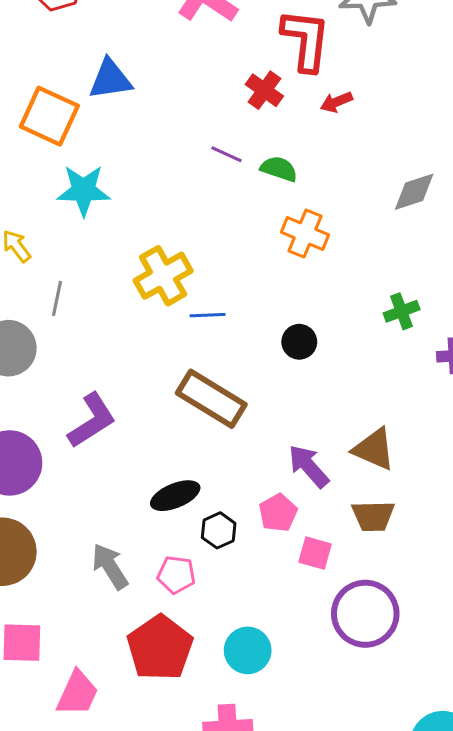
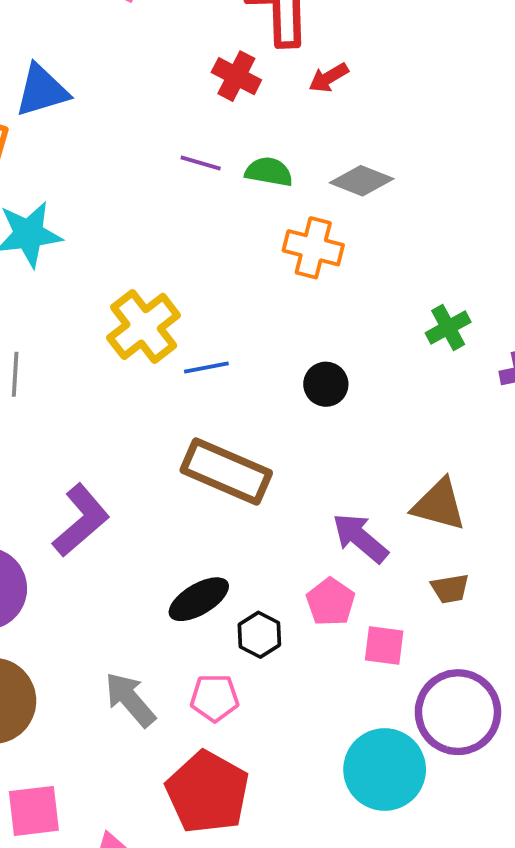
gray diamond: (414, 192) -> (362, 181), moved, turned 48
brown trapezoid: (373, 516) -> (450, 589), size x0.7
cyan circle: (248, 650) -> (385, 770), moved, size x1.4

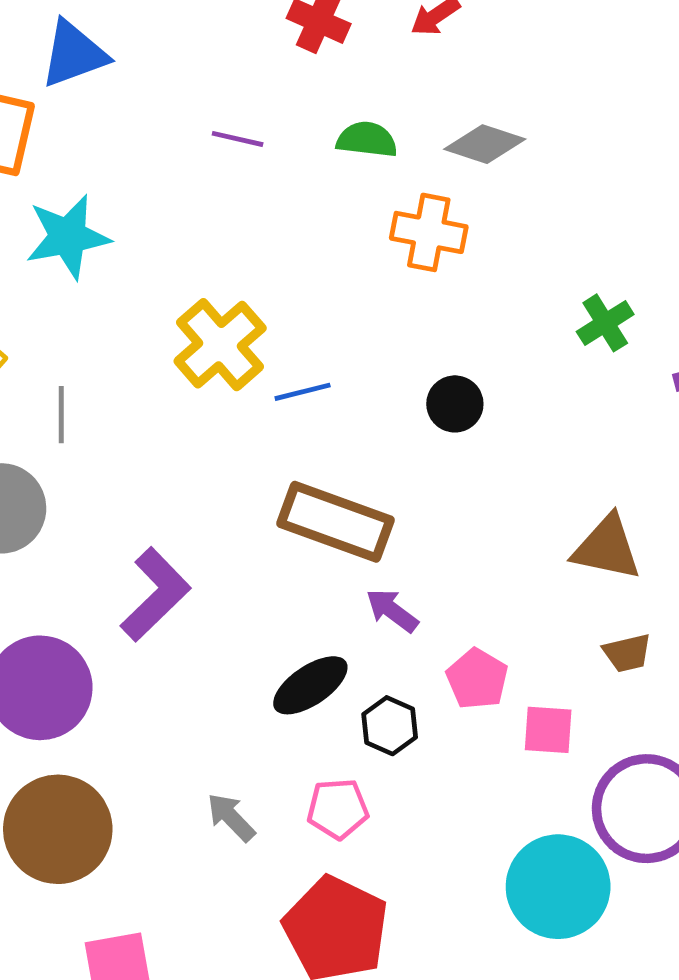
purple line: (201, 163) -> (238, 139), moved
purple arrow: (360, 538) -> (392, 610), moved, size x0.7
gray arrow: (130, 700) -> (231, 817), size x0.7

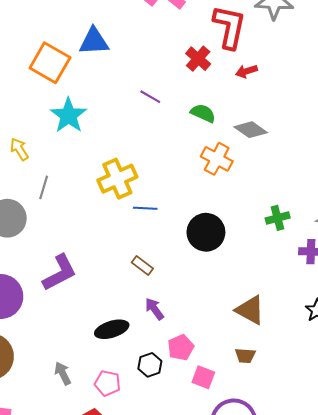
cyan star: (68, 237) -> (69, 115), turned 30
black circle: (455, 404) -> (206, 232), size x1.6
brown rectangle: (335, 522) -> (142, 266), size x0.5
black hexagon: (390, 726) -> (150, 365), moved

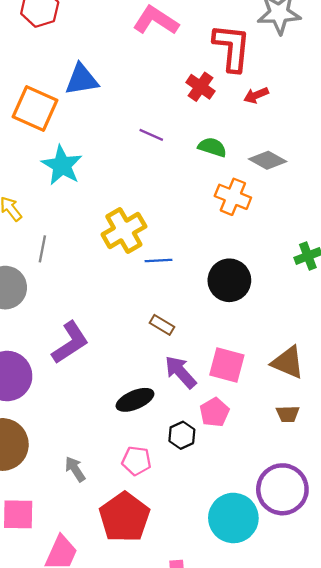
purple arrow: (154, 309) -> (181, 372), size x1.4
gray arrow: (63, 373) -> (75, 469), moved
pink square: (203, 377) -> (227, 365), moved, size x1.4

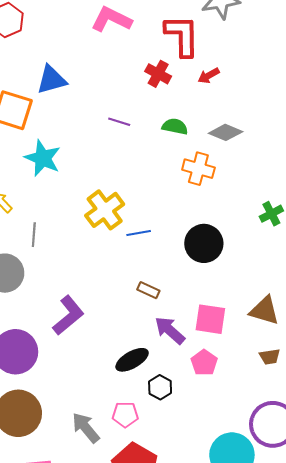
black hexagon: (182, 435) -> (160, 387), moved
pink pentagon: (136, 461) -> (125, 415), moved
gray arrow: (75, 469) -> (86, 428), size x1.4

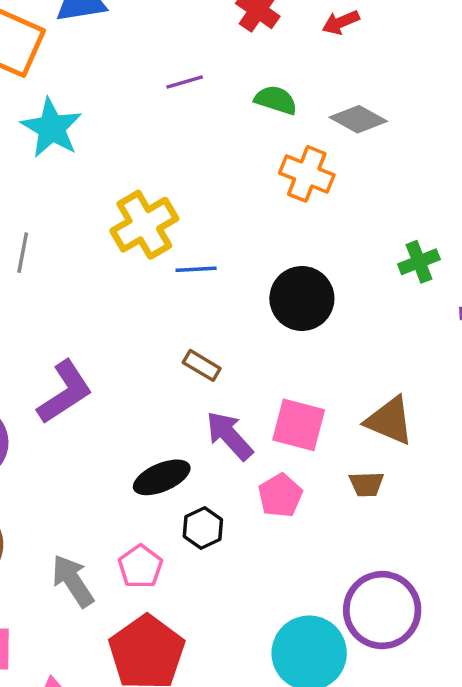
purple line: (119, 122) -> (185, 82), turned -40
brown trapezoid: (270, 357) -> (367, 484), moved
pink pentagon: (125, 415) -> (140, 567), turned 30

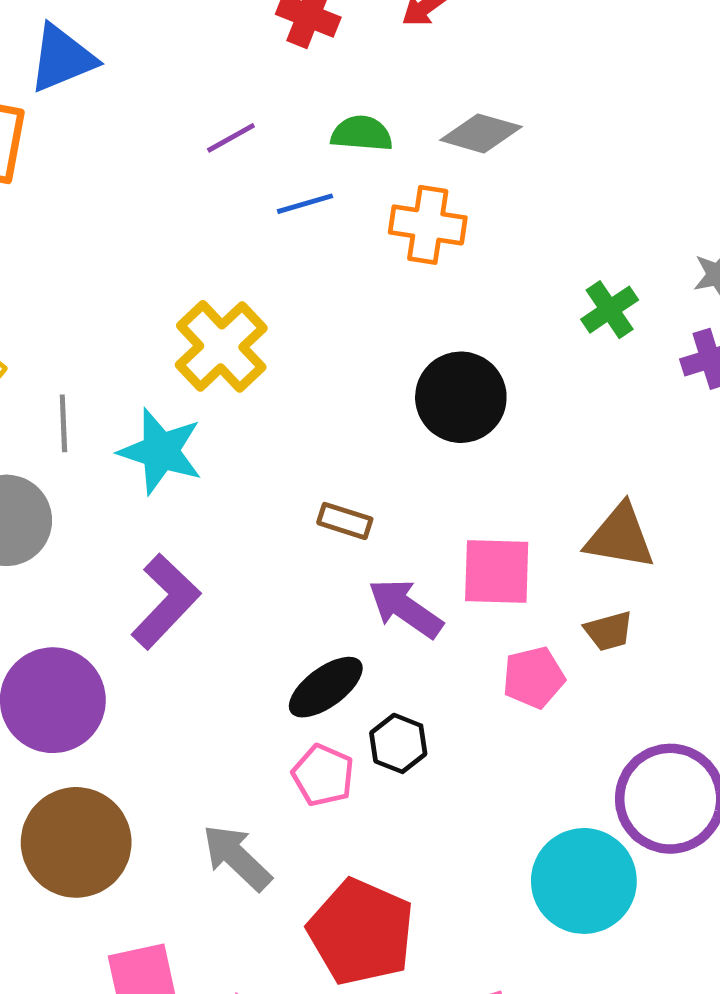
cyan star: (52, 128) -> (161, 451), moved
blue line: (196, 269) -> (305, 204), moved
pink pentagon: (280, 495) -> (534, 677), moved, turned 30
pink pentagon: (140, 567) -> (323, 775), moved

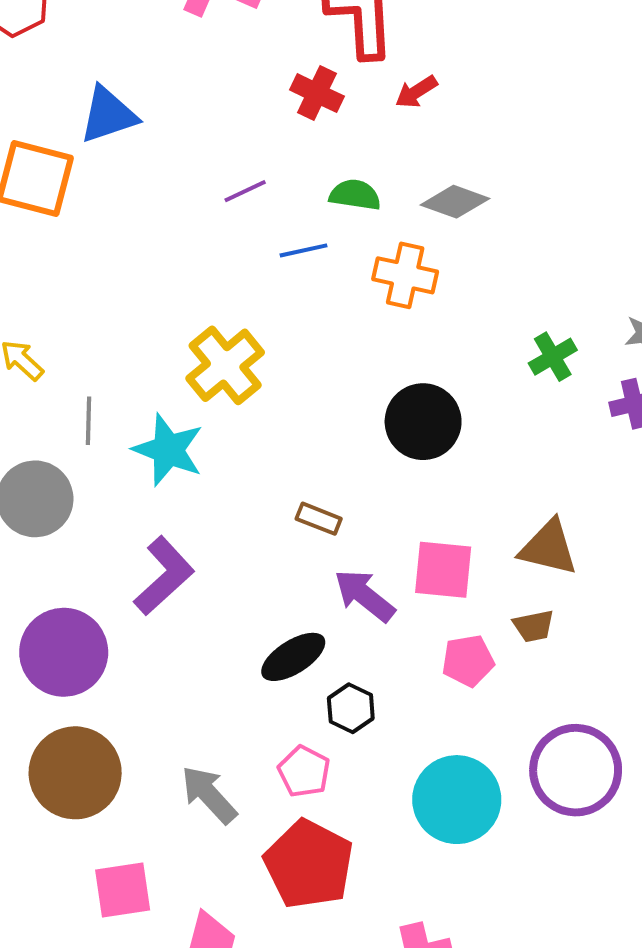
pink pentagon: (323, 775) -> (304, 771), moved
cyan circle: (584, 881) -> (457, 800), moved

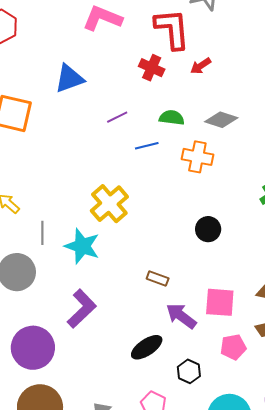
blue triangle: (108, 115) -> (69, 79), moved
black circle: (423, 422) -> (208, 229), size x0.7
black hexagon: (351, 708) -> (189, 371), moved

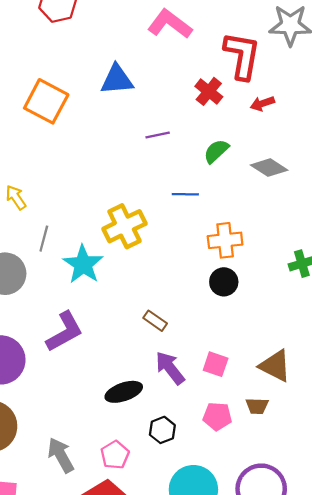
green semicircle: (172, 118) -> (216, 151), turned -65
blue line: (147, 146) -> (185, 194), moved
orange cross: (197, 157) -> (225, 240), moved, turned -32
pink square: (220, 302) -> (216, 364), size x0.7

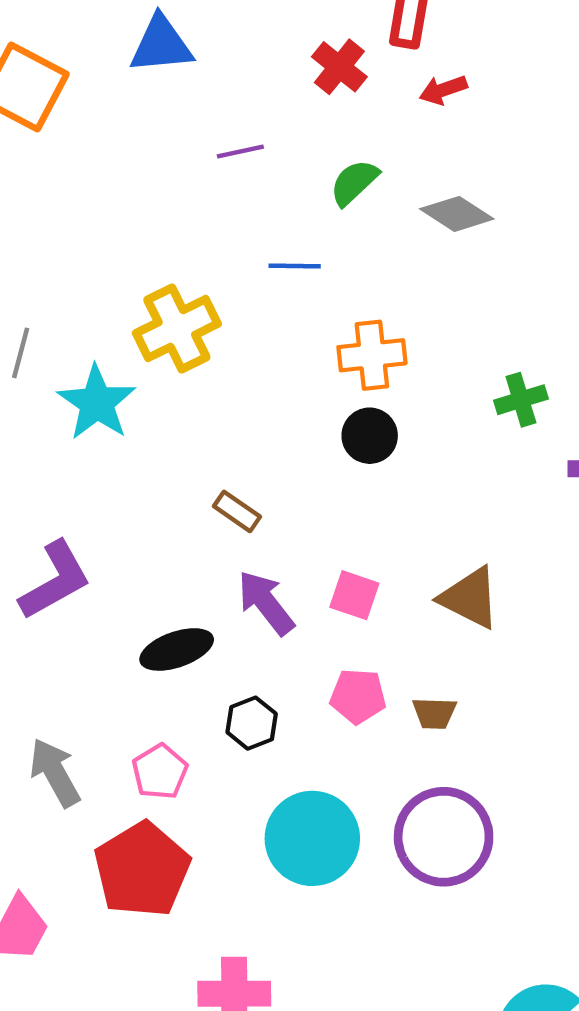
purple L-shape: (65, 332) -> (55, 580), moved
brown trapezoid: (257, 406) -> (434, 713), moved

